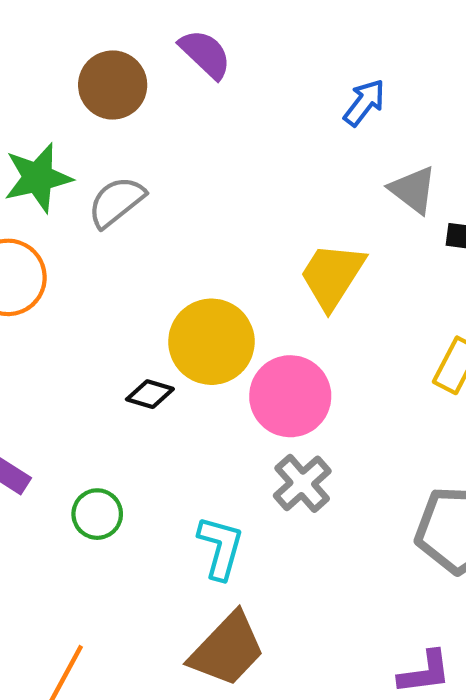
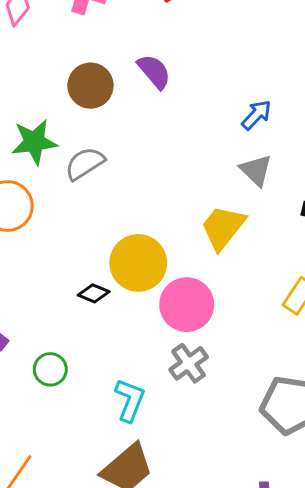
gray triangle: (413, 190) -> (256, 170), moved

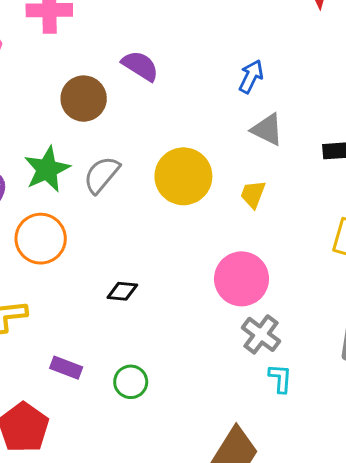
yellow trapezoid: (223, 227) -> (253, 194), size x0.6
yellow circle: (138, 263) -> (183, 176), moved
black diamond: (94, 293) -> (122, 291), moved
cyan L-shape: (130, 400) -> (280, 378), moved, size x0.7

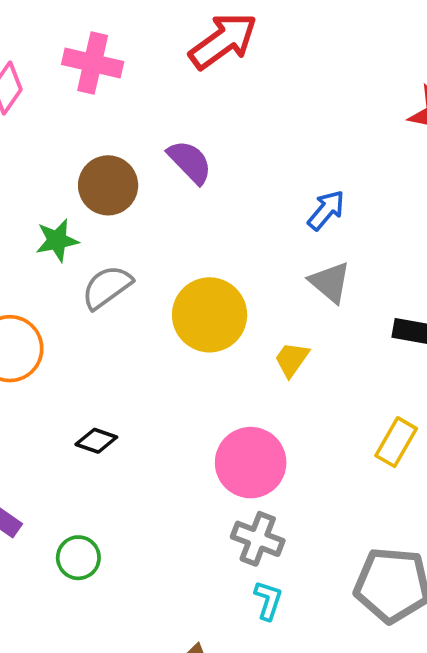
green star: (47, 169) -> (57, 240), moved, size x0.7
gray cross: (261, 334) -> (258, 539), turned -30

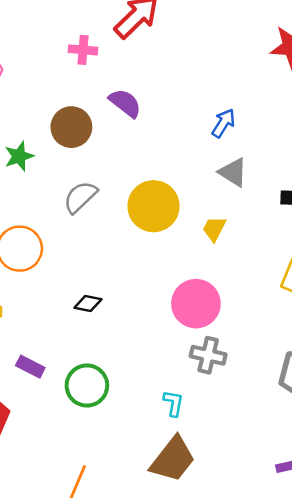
pink cross: (93, 63) -> (83, 50), moved, size x0.7
green star: (57, 240) -> (19, 156), moved
green circle: (78, 558) -> (87, 386), size x1.4
cyan L-shape: (268, 600) -> (173, 403), moved

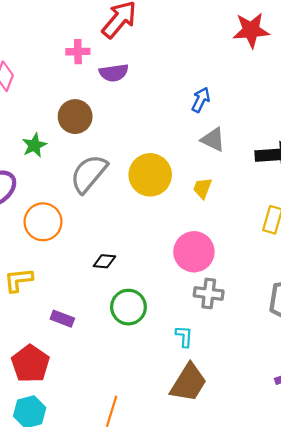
purple semicircle: (125, 103) -> (114, 73), moved, turned 140
gray semicircle: (80, 197) -> (89, 174), size x1.4
green circle: (87, 386) -> (128, 307), moved

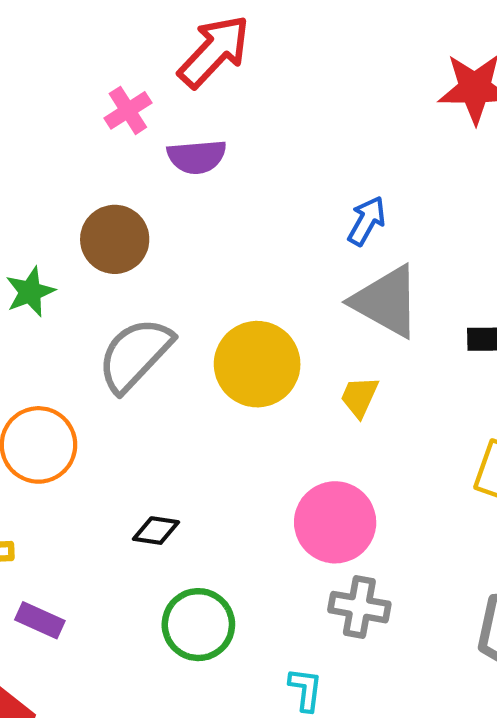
pink cross: (78, 52) -> (128, 110), turned -35
gray triangle: (213, 140) -> (386, 302), size x1.5
purple rectangle: (62, 319) -> (40, 620), moved

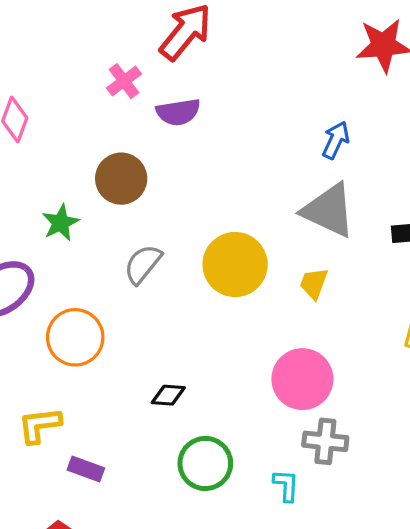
blue arrow: (367, 221) -> (336, 140), moved
gray semicircle: (135, 355) -> (143, 264), size x0.7
cyan L-shape: (306, 689) -> (286, 485), moved

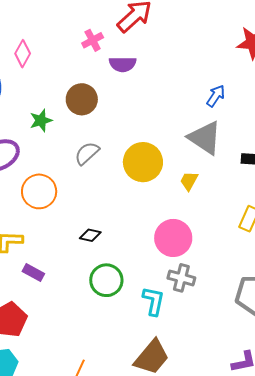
cyan L-shape: (286, 485) -> (153, 301), size x1.4

